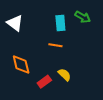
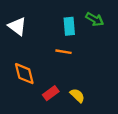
yellow semicircle: (65, 75) -> (77, 95), moved

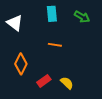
cyan rectangle: (69, 26) -> (52, 14), moved
orange diamond: (24, 74) -> (21, 64), turned 40

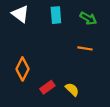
white triangle: (15, 23) -> (20, 14), moved
orange line: (55, 45) -> (85, 48), moved

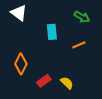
cyan rectangle: (56, 15) -> (52, 32), moved
orange line: (85, 48) -> (79, 45), turned -32

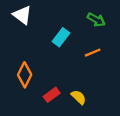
cyan rectangle: (52, 32) -> (61, 37), turned 42

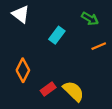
orange line: (93, 53) -> (99, 46), moved
yellow semicircle: (79, 97) -> (73, 91), size x1.5

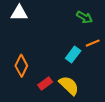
white triangle: (21, 14) -> (19, 13), turned -36
cyan rectangle: (57, 35) -> (73, 54), moved

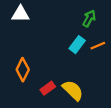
green arrow: (84, 17) -> (89, 18), turned -91
cyan rectangle: (73, 54) -> (77, 45), moved

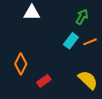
white triangle: (21, 14) -> (32, 13), moved
yellow semicircle: (73, 90) -> (88, 80), moved

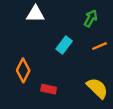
cyan rectangle: (71, 41) -> (64, 45), moved
red rectangle: (44, 81) -> (49, 89), turned 48

